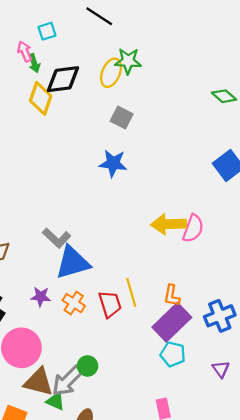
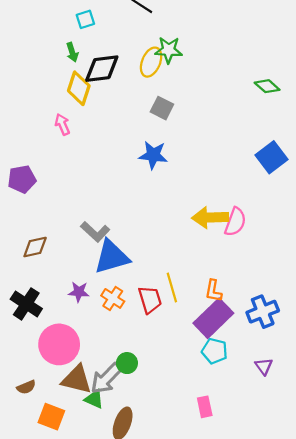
pink arrow: (25, 51) -> (62, 124), moved

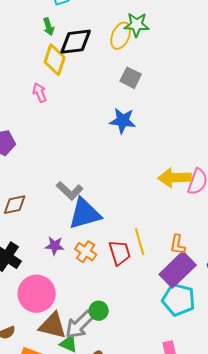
cyan pentagon: (215, 351) -> (179, 300), size x1.4

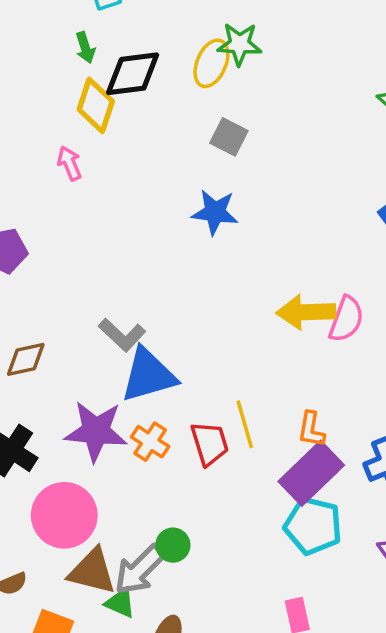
purple star: (55, 246) -> (96, 431), size x1.8

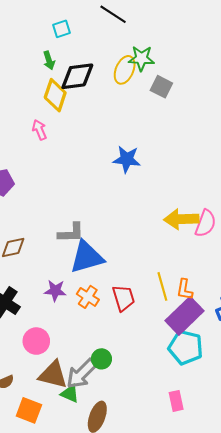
gray square: (229, 137) -> (161, 87), moved
gray L-shape: (122, 335) -> (71, 233), turned -44
yellow line: (245, 424) -> (162, 286), moved
purple star: (96, 431) -> (55, 291), size x0.6
pink circle: (64, 515) -> (36, 341), size x0.7

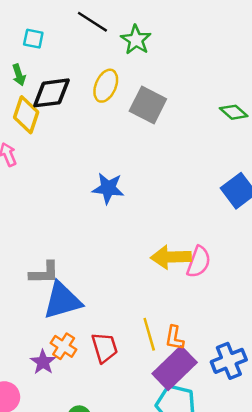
cyan square: (62, 29) -> (33, 39), turned 30
green star: (141, 58) -> (136, 40), moved, turned 30
gray square: (161, 87) -> (148, 105), size x1.4
purple star: (55, 291) -> (43, 362), moved, turned 30

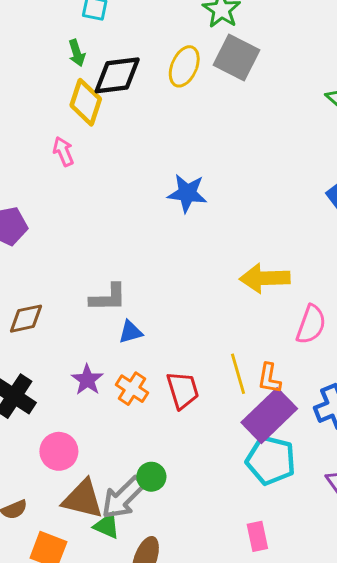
gray square: (148, 105) -> (236, 57), moved
pink semicircle: (199, 262) -> (311, 325), moved
blue triangle: (62, 300) -> (131, 332), size x0.5
purple star: (43, 362) -> (87, 380), moved

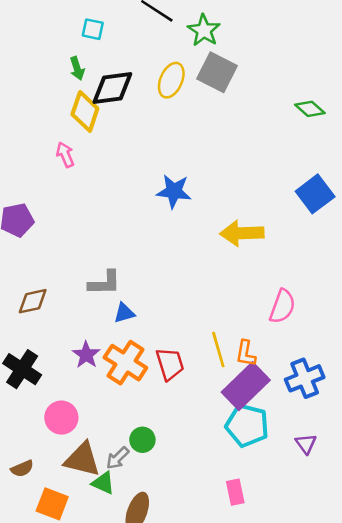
yellow arrow: (265, 278) -> (242, 233), moved
orange cross: (132, 389) -> (125, 363), size x1.5
gray arrow: (123, 498) -> (118, 458), size x0.6

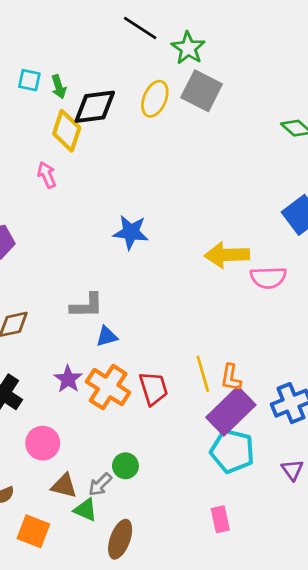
cyan square: (93, 29) -> (29, 80), moved
blue star: (174, 191) -> (131, 232), moved
pink semicircle: (282, 306) -> (268, 278), moved, turned 68
brown triangle: (82, 459) -> (64, 486), size x0.7

